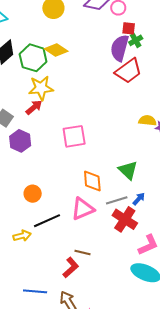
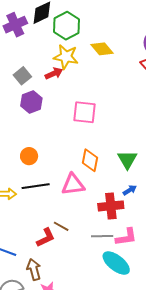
yellow diamond: (56, 50) -> (102, 49), moved
gray line: (117, 200) -> (102, 236), moved
red cross: (125, 219) -> (111, 206), turned 35

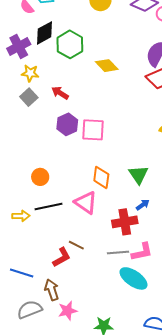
yellow star: (66, 57) -> (30, 73), moved, size x0.7
red arrow: (54, 73) -> (60, 93), turned -120
purple hexagon: (31, 102) -> (67, 124), moved
pink triangle: (73, 184) -> (86, 203), turned 45

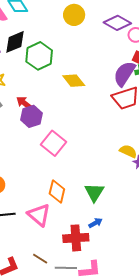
purple hexagon: (67, 124) -> (31, 116), moved
pink square: (93, 130) -> (54, 143), turned 30
brown line: (76, 245) -> (40, 259), moved

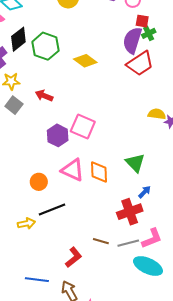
purple hexagon: (31, 116) -> (58, 135), moved
pink triangle: (39, 215) -> (73, 170), moved

